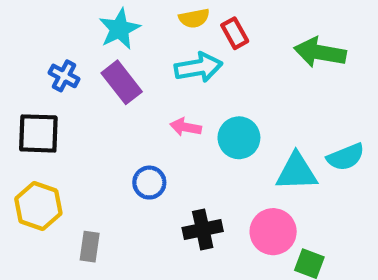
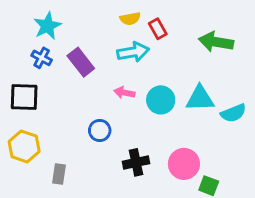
cyan star: (119, 29) -> (47, 26), moved
cyan triangle: (297, 172) -> (200, 99), moved

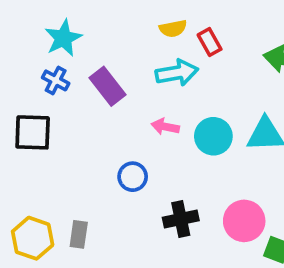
yellow hexagon: (24, 146) -> (33, 238), moved

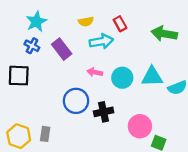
yellow semicircle: (173, 29) -> (86, 22), moved
blue circle: (133, 177) -> (76, 101), size x1.5
black cross: (181, 219) -> (104, 112), moved

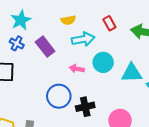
red rectangle: (120, 24) -> (109, 23), moved
cyan circle: (122, 78) -> (103, 62), moved

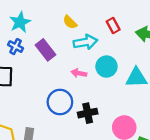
yellow semicircle: (68, 20) -> (70, 22), turned 56

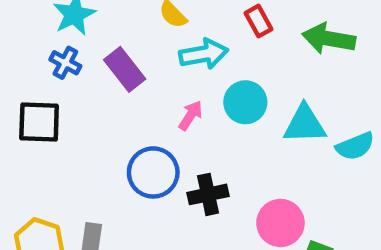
pink arrow: (79, 73) -> (190, 115), turned 112

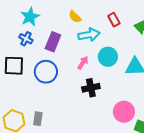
purple rectangle: (125, 69) -> (53, 42), turned 60
blue circle: (153, 172) -> (46, 72), moved
black cross: (208, 194) -> (91, 88), moved

